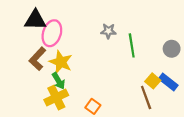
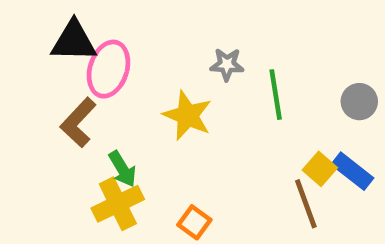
yellow star: (61, 62) -> (187, 115), moved

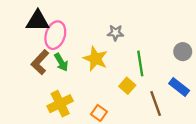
green line: (276, 95) -> (140, 63), moved
green arrow: (122, 169) -> (61, 62), moved
yellow square: (320, 169) -> (127, 86), moved

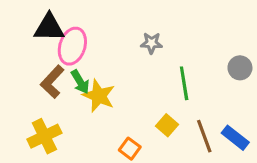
yellow star: (95, 59) -> (99, 96), moved
yellow square: (127, 86) -> (167, 125), moved
blue rectangle: (179, 87) -> (235, 138), moved
yellow cross: (60, 104) -> (44, 136), moved

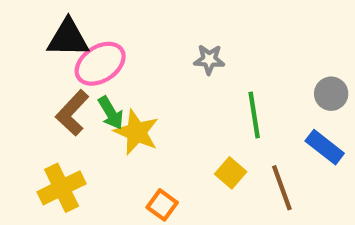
pink ellipse: (72, 46) -> (100, 64), turned 39
blue rectangle: (235, 138) -> (325, 147), moved
orange square: (130, 149) -> (162, 205), moved

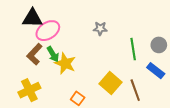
green line: (254, 115) -> (133, 49), moved
yellow square: (231, 173) -> (111, 83), size x1.5

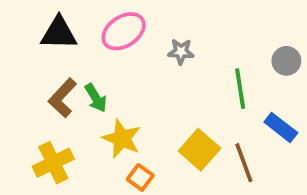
pink ellipse: (48, 31) -> (124, 31), moved
gray circle: (159, 45) -> (286, 61), moved
yellow star: (65, 63) -> (122, 139), moved

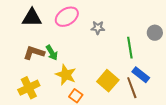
brown L-shape: (62, 98) -> (34, 53), turned 65
blue rectangle: (281, 127) -> (141, 75), moved

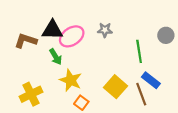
pink ellipse: (67, 17) -> (72, 36), moved
black triangle: (32, 18) -> (52, 30), moved
brown L-shape: (34, 53) -> (26, 41), moved

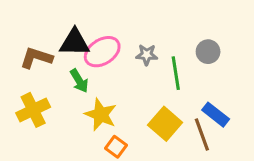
gray star: (105, 30) -> (147, 55), moved
gray circle: (166, 35) -> (208, 52), moved
green line: (139, 51) -> (176, 73), moved
yellow cross: (31, 94) -> (33, 110), moved

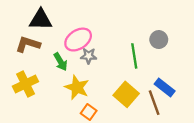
black triangle: (75, 42) -> (41, 20), moved
gray star: (147, 55) -> (89, 56), moved

